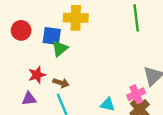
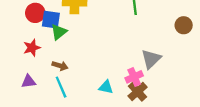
red circle: (21, 30) -> (35, 13), moved
red star: (37, 75) -> (32, 48), moved

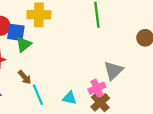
brown arrow: (60, 66) -> (25, 77), turned 32
cyan line: (61, 87) -> (38, 95), moved

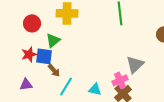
blue square: (16, 32) -> (44, 56), moved
cyan line: (38, 95) -> (66, 86), turned 54

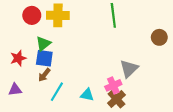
red circle: (32, 23) -> (32, 15), moved
blue square: (44, 56) -> (44, 58), moved
brown arrow: (54, 70) -> (44, 75), turned 80

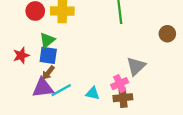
purple triangle: (15, 90) -> (43, 88), moved, size x1.5
cyan line: (57, 92) -> (61, 90), turned 30
brown cross: (116, 99) -> (123, 98), turned 36

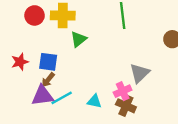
green triangle: (47, 40) -> (79, 39), moved
brown cross: (123, 98) -> (126, 106), turned 30

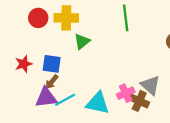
gray triangle: (140, 73) -> (150, 85), moved, turned -35
cyan triangle: (94, 101) -> (98, 103), size x1.6
brown cross: (126, 106) -> (139, 101), moved

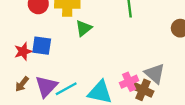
blue square: (52, 64) -> (42, 46), moved
brown arrow: (52, 82) -> (22, 84), moved
purple triangle: (46, 98) -> (46, 86), turned -40

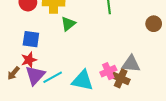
red star: (23, 51) -> (29, 60), moved
gray triangle: (155, 74) -> (131, 64), turned -36

